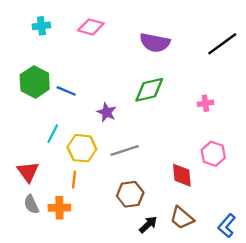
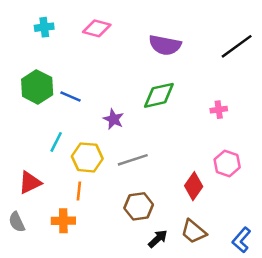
red triangle: (28, 172) -> (30, 183), turned 40
red diamond: (182, 175) -> (194, 186), turned 40
gray semicircle: (31, 204) -> (17, 222), moved

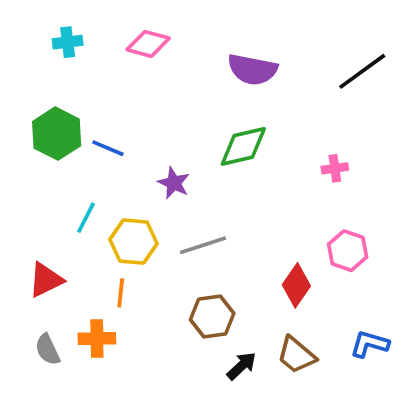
gray semicircle: (17, 222) -> (48, 349), moved
blue L-shape: (241, 240) -> (370, 344), moved, turned 65

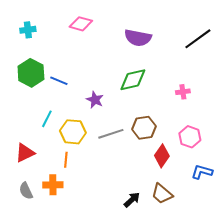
cyan cross: (68, 42) -> (28, 30), moved
brown hexagon: (212, 317) -> (144, 128), moved
blue L-shape: (370, 344) -> (202, 172), moved

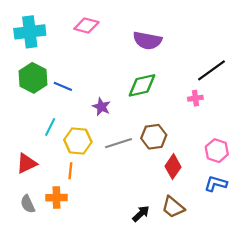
cyan cross: (28, 30) -> (30, 32), size x1.8
black line: (198, 39) -> (211, 70), moved
pink hexagon: (190, 137) -> (217, 151), moved

